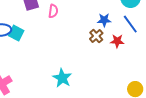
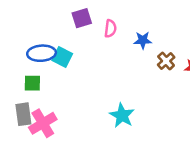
blue star: (104, 20) -> (143, 40), moved

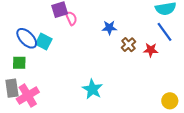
pink semicircle: (110, 29) -> (71, 18), moved, turned -32
blue ellipse: (42, 53) -> (27, 38), turned 50

